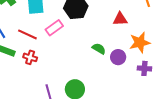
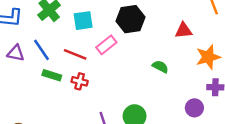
purple circle: (118, 57) -> (194, 108), moved

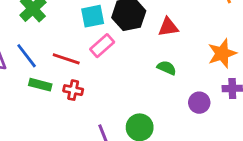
cyan square: (83, 21) -> (93, 16), moved
red triangle: (184, 30) -> (168, 27), moved
purple circle: (194, 108) -> (199, 103), moved

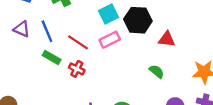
cyan square: (93, 16) -> (108, 14), turned -30

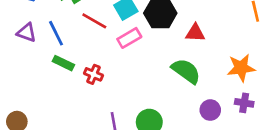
red line: (78, 42) -> (94, 21), moved
green semicircle: (157, 71) -> (186, 71), size x1.6

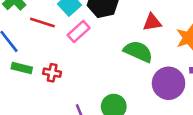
red triangle: (195, 33) -> (152, 22), moved
purple circle: (210, 110) -> (169, 83), size x1.6

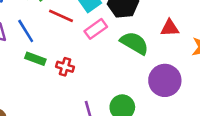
green semicircle: (138, 51) -> (134, 43), moved
purple circle: (169, 83) -> (165, 80), moved

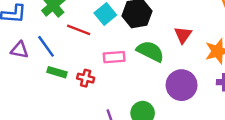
red triangle: (170, 28) -> (183, 35), turned -48
pink rectangle: (96, 29) -> (114, 57), moved, turned 35

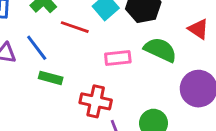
red triangle: (183, 35) -> (198, 29), turned -30
red cross: (86, 78) -> (96, 101), moved, size x1.5

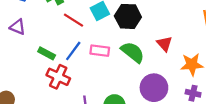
blue line: (37, 48) -> (73, 51), moved, turned 60
red cross: (96, 101) -> (58, 77), moved

